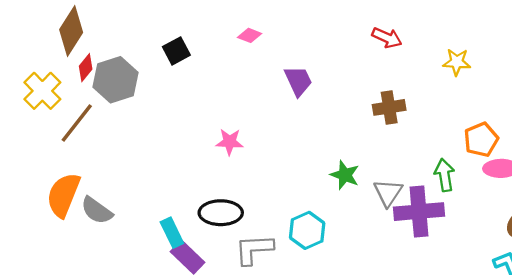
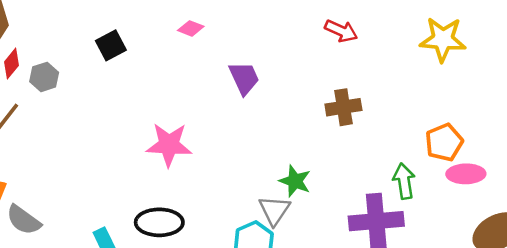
yellow star: (457, 62) -> (443, 39), moved, size x1.5
gray hexagon: (115, 80) -> (44, 77), size x0.6
pink star: (230, 142) -> (169, 145), size x1.5
gray triangle: (388, 193) -> (274, 210), moved

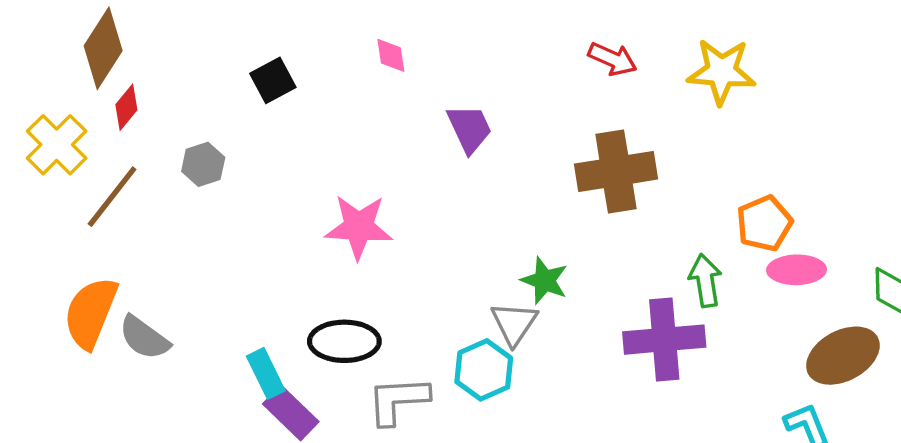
pink diamond: (191, 28) -> (391, 55), turned 60
yellow star: (443, 39) -> (721, 71), moved
gray hexagon: (44, 77) -> (203, 164), moved
brown cross: (343, 107) -> (616, 172), size x1.5

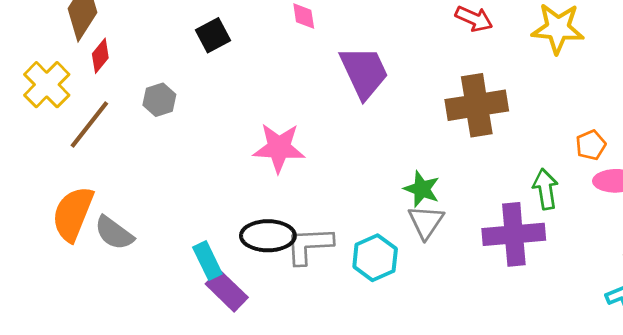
purple trapezoid: (469, 129) -> (364, 72), size x1.4
orange pentagon: (764, 223) -> (591, 145), size x0.7
gray triangle: (514, 323) -> (426, 222), moved
gray L-shape: (398, 400) -> (309, 245), moved

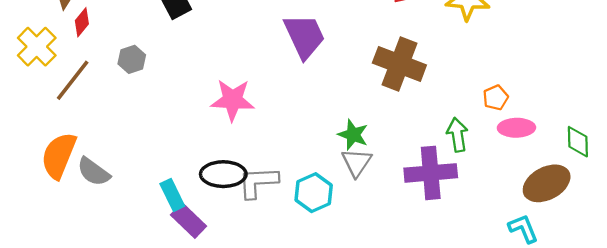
brown cross: (477, 105) -> (399, 64), turned 30

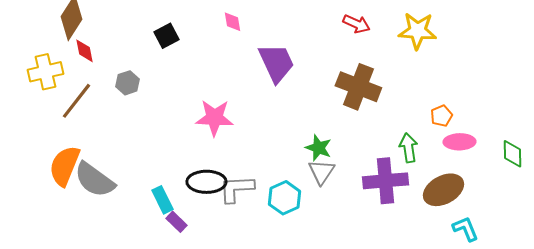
red diamond: (82, 22) -> (84, 51), turned -50
yellow cross: (37, 47) -> (45, 72), turned 32
gray semicircle: (94, 172) -> (94, 180), size x1.4
brown ellipse: (547, 183) -> (443, 190), moved
purple rectangle: (189, 220) -> (176, 222), size x0.7

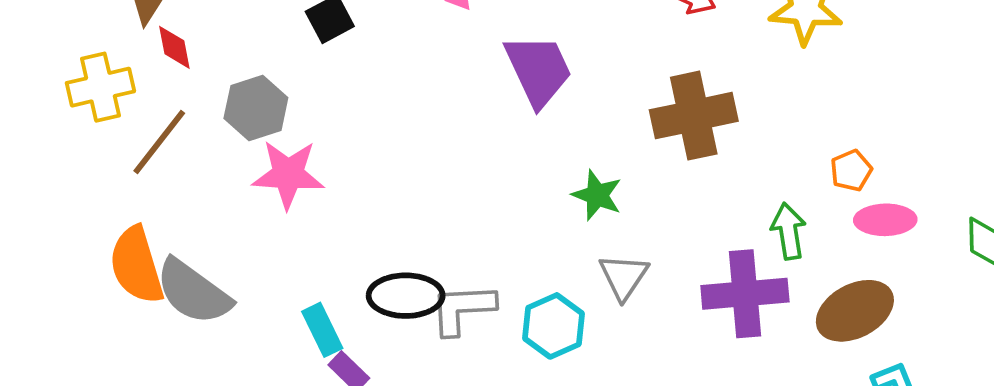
gray hexagon: (127, 83) -> (256, 108), size x1.4
brown cross: (358, 87) -> (694, 116), turned -33
pink star: (214, 118) -> (288, 174), moved
green star: (318, 148) -> (597, 195), moved
orange semicircle: (64, 166) -> (136, 265), turned -39

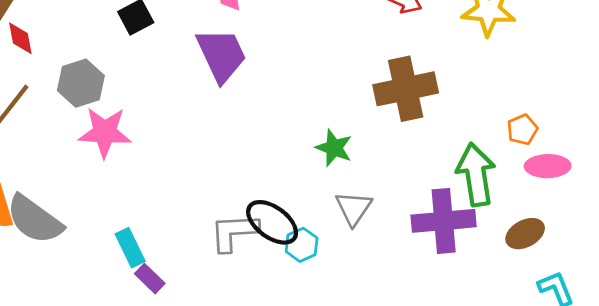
purple trapezoid: (538, 70) -> (221, 55), moved
green arrow: (789, 231) -> (476, 175), size x1.5
black ellipse: (406, 296) -> (272, 222), moved, turned 36
brown ellipse: (855, 311) -> (525, 234), size x0.7
cyan hexagon: (554, 326) -> (302, 245), size x0.7

